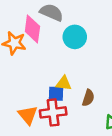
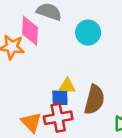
cyan circle: (75, 37) -> (88, 32), moved
brown semicircle: (88, 98) -> (94, 100), size x1.6

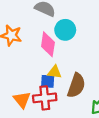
pink diamond: (30, 31) -> (48, 44), moved
cyan circle: (88, 32) -> (65, 30), moved

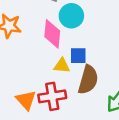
blue square: (48, 81) -> (78, 56), moved

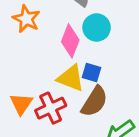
yellow triangle: (62, 66) -> (71, 78), size x1.5
red cross: (52, 96) -> (51, 108), turned -32

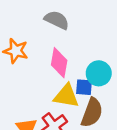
cyan circle: (97, 28) -> (99, 73), moved

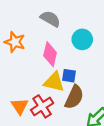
cyan circle: (99, 73) -> (82, 39), moved

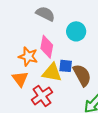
orange star: (15, 42) -> (28, 57), moved
brown semicircle: (74, 97) -> (82, 75), moved, turned -50
orange triangle: (20, 106) -> (20, 79), moved

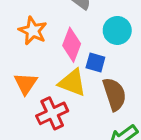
orange star: (28, 57) -> (33, 31), moved
blue square: (66, 66) -> (95, 62), moved

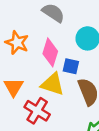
red cross: (52, 113) -> (37, 111), turned -30

